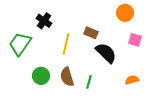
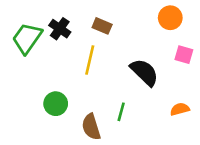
brown rectangle: (91, 33) -> (102, 26), moved
green trapezoid: (20, 44) -> (27, 38), moved
brown semicircle: (67, 77) -> (91, 127), moved

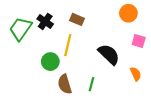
green circle: (56, 104) -> (50, 62), moved
orange semicircle: (180, 109) -> (136, 74), moved, turned 80
brown semicircle: (91, 127) -> (65, 84), moved

